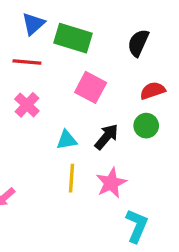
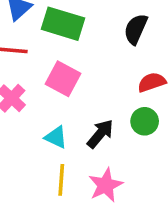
pink square: (91, 87) -> (63, 79), moved
cyan triangle: (67, 140) -> (56, 137), turned 35

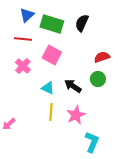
black semicircle: (136, 29) -> (82, 23), moved
black arrow: (100, 134) -> (73, 86), turned -96

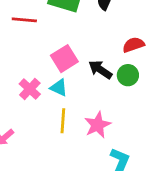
pink square: (52, 55) -> (64, 59), moved, turned 30
pink cross: (23, 66) -> (30, 89), moved
black arrow: (73, 86) -> (100, 70), moved

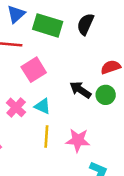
pink square: (64, 59) -> (34, 70), moved
pink star: (98, 125) -> (78, 140), turned 30

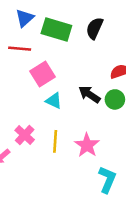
cyan triangle: (43, 106) -> (54, 101), moved
pink cross: (16, 107) -> (25, 135), moved
pink star: (78, 140) -> (87, 145), turned 30

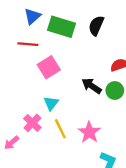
cyan triangle: (54, 101) -> (51, 103), moved, turned 42
yellow line: (55, 141) -> (60, 129), turned -30

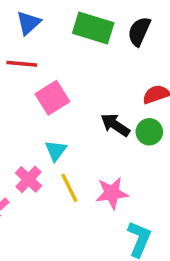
black semicircle: (96, 26) -> (139, 31), moved
green rectangle: (61, 27) -> (93, 28), moved
pink star: (89, 132) -> (112, 193), turned 30

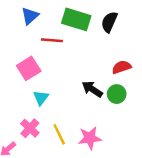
red line: (22, 64) -> (52, 40), moved
pink square: (52, 98) -> (29, 68), moved
cyan triangle: (56, 151) -> (41, 98), moved

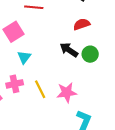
red semicircle: (122, 67) -> (82, 24), moved
pink cross: (30, 128) -> (15, 84), turned 35

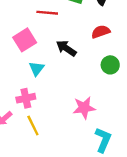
black arrow: (69, 50) -> (66, 48), moved
yellow line: (40, 89) -> (33, 126), moved

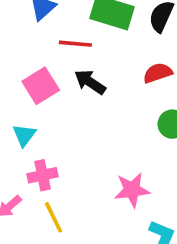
black arrow: (66, 48) -> (90, 82), moved
cyan triangle: (37, 68) -> (24, 135), moved

